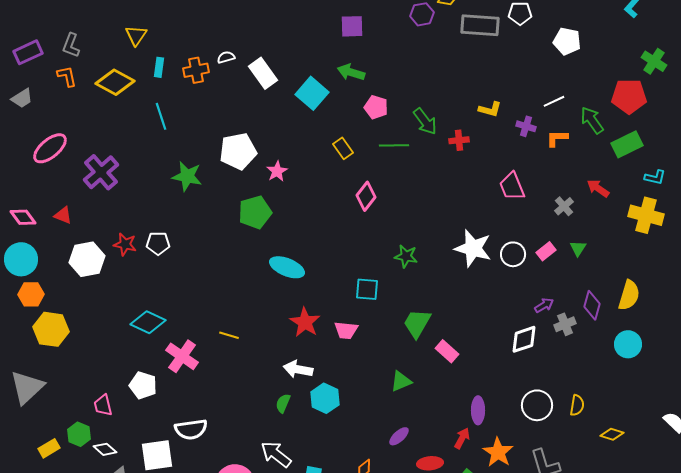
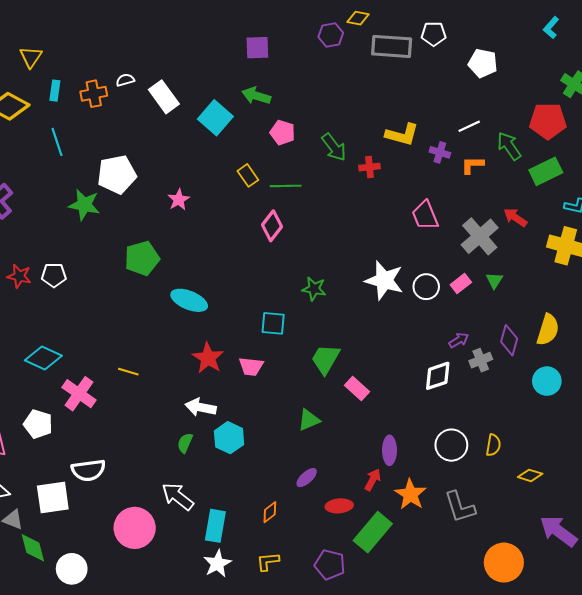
yellow L-shape: (490, 109) -> (402, 135), size x1.4
green line: (394, 145) -> (286, 186), moved
white pentagon: (238, 151) -> (117, 174), moved
gray cross: (564, 206) -> (480, 236), size x1.8
green pentagon: (255, 212) -> (142, 258), moved

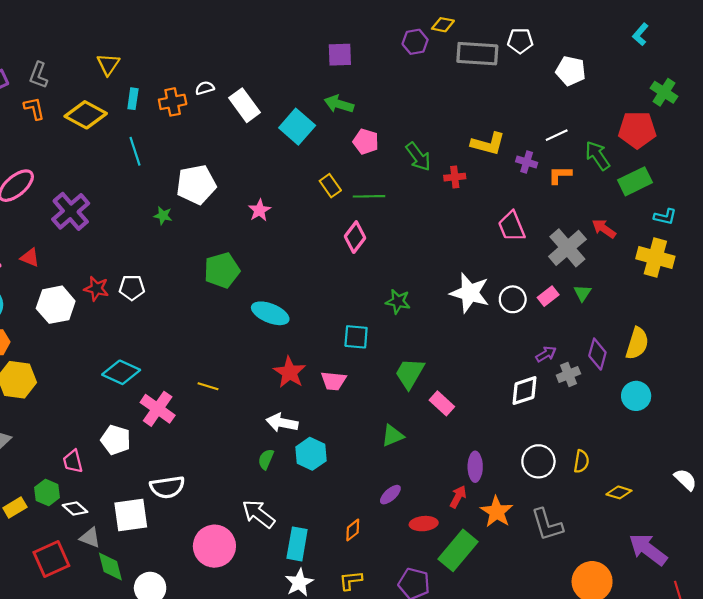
green star: (84, 205) -> (163, 216), size x0.6

